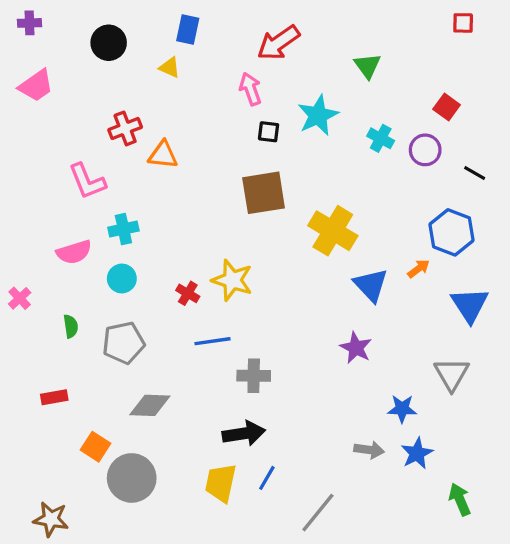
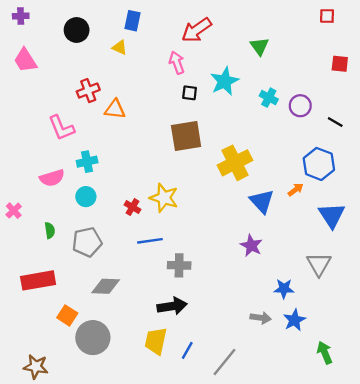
pink trapezoid: (36, 86) -> (25, 60), turned 92
red square: (447, 107) -> (340, 64), moved, turned -30
yellow cross: (333, 231) -> (235, 163), turned 32
red rectangle: (54, 397) -> (38, 280), size x1.8
blue line: (267, 478) -> (187, 350), moved

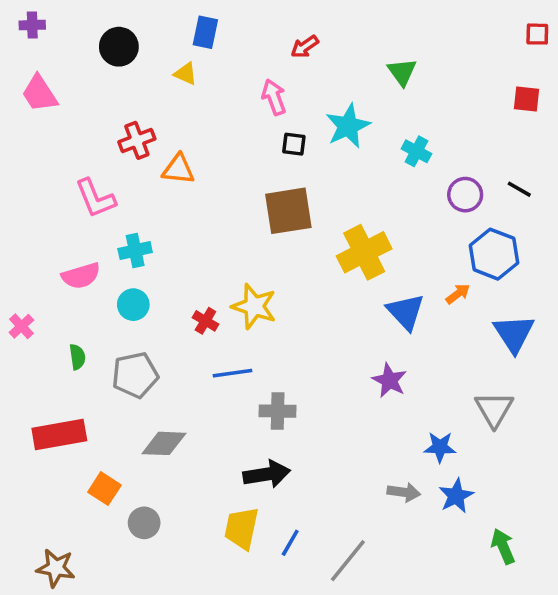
red square: (327, 16) -> (537, 34), moved
red arrow: (197, 30) -> (305, 47), size x0.6
purple circle: (300, 106) -> (465, 195), moved
gray circle: (93, 338) -> (144, 523), size x0.6

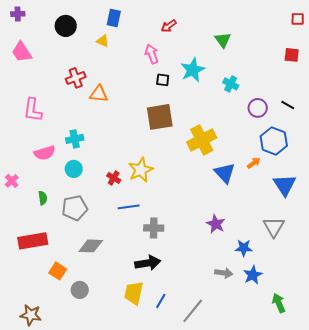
pink L-shape: (95, 198) -> (33, 110), moved, turned 30
yellow star: (254, 306) -> (141, 170), turned 30
purple star: (389, 380) -> (216, 224), moved

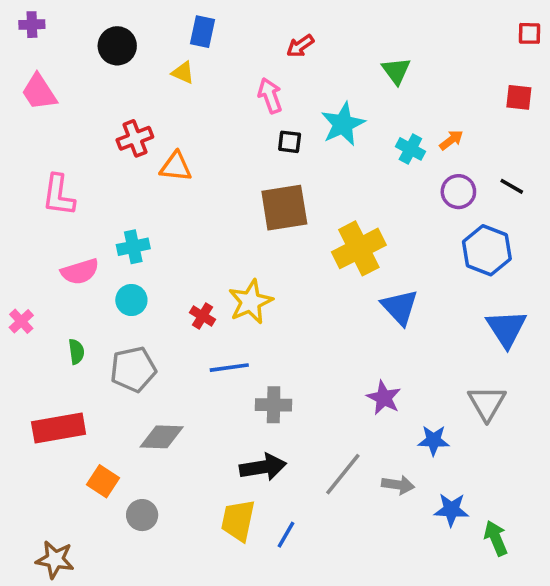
orange arrow: (254, 163) -> (451, 140), moved
blue star: (253, 275) -> (451, 510), moved, turned 30
gray line: (193, 311) -> (343, 474), moved

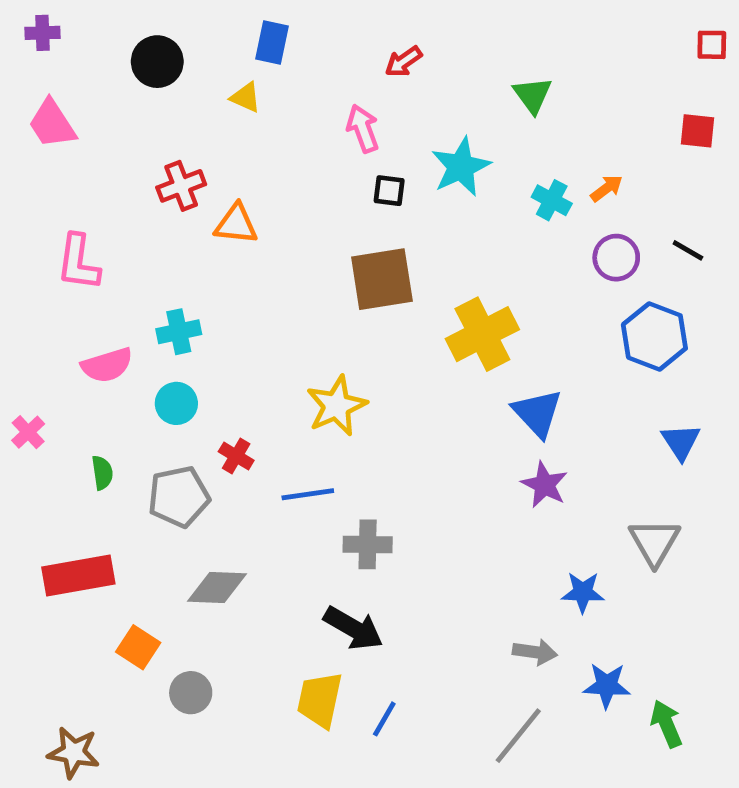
red cross: (203, 316) -> (236, 456), moved
blue triangle: (506, 328) -> (681, 442), size x0.7
purple star: (384, 398) -> (545, 485), moved
black arrow: (263, 467) -> (353, 628), turned 39
gray line: (343, 474) -> (518, 736), moved

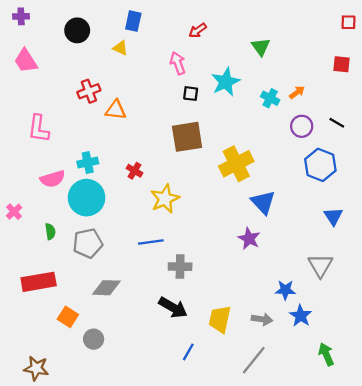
cyan circle: (176, 403) -> (87, 198), size x1.8
red cross: (236, 456) -> (134, 171), moved
purple star: (545, 485) -> (249, 239), moved
blue star: (607, 685) -> (301, 316), moved, turned 30
yellow trapezoid: (320, 700) -> (220, 319), moved

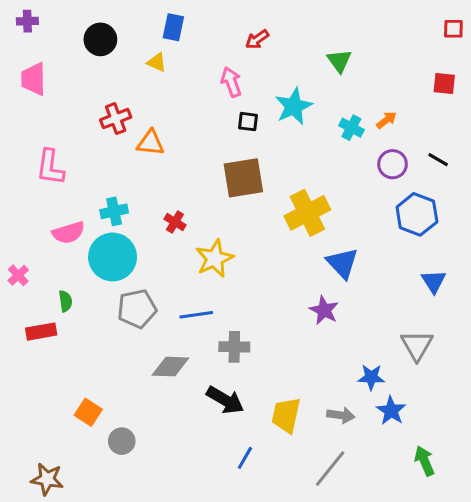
pink trapezoid: (26, 61) -> (33, 79), turned 32
gray pentagon: (88, 243) -> (137, 309), moved
red rectangle: (39, 282) -> (41, 332), moved, size x0.7
gray diamond: (106, 288) -> (170, 367), moved

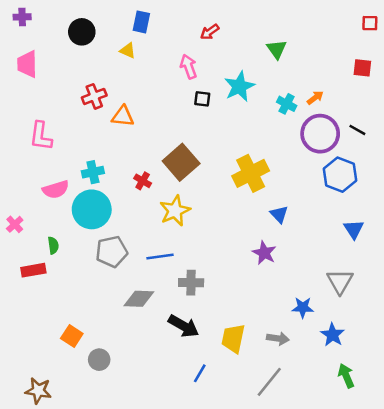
purple circle: (393, 164) -> (320, 134), size x1.6
brown square: (243, 178) -> (181, 162), moved, turned -32
blue triangle: (342, 263) -> (279, 214), size x0.7
blue star: (391, 411) -> (333, 335), moved

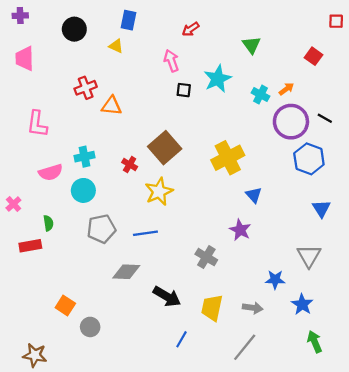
red square: (362, 68) -> (314, 56), moved, turned 30
cyan circle: (92, 209) -> (83, 190), size x0.7
gray cross: (191, 283) -> (206, 257), moved, turned 30

